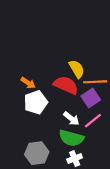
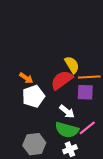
red semicircle: (66, 85) -> (62, 80), turned -60
purple square: (91, 98) -> (85, 92), turned 36
pink line: (93, 121) -> (87, 128), moved

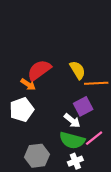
red semicircle: (62, 80) -> (39, 70), moved
purple square: (85, 92) -> (83, 106), moved, turned -30
white pentagon: (33, 96) -> (22, 110), moved

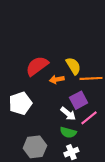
orange arrow: (28, 84) -> (57, 79), moved, turned 136
pink line: (94, 138) -> (89, 118), moved
green semicircle: (72, 140) -> (68, 132), size x0.7

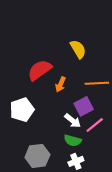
yellow semicircle: (73, 66) -> (78, 49), moved
orange arrow: (57, 79) -> (61, 84), turned -56

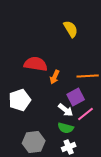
yellow semicircle: (78, 49) -> (71, 29), moved
red semicircle: (40, 70) -> (36, 64), turned 45

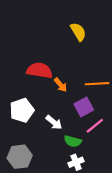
orange arrow: (55, 77) -> (61, 85), turned -64
white arrow: (66, 110) -> (54, 122), moved
gray hexagon: (34, 142) -> (20, 157), moved

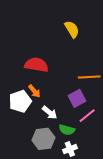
orange arrow: (61, 85) -> (34, 91), moved
gray hexagon: (20, 157) -> (43, 139), moved

